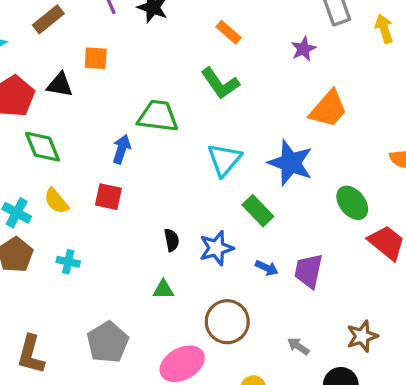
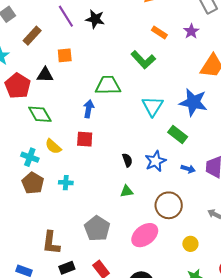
orange rectangle: (229, 32) -> (159, 33), moved

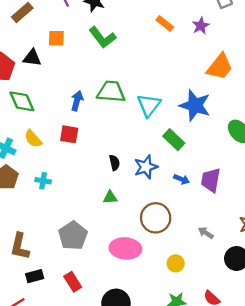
green L-shape: (143, 60) -> (102, 37), moved
green trapezoid: (108, 85) -> (111, 92), moved
pink ellipse: (145, 235) -> (125, 248), turned 36

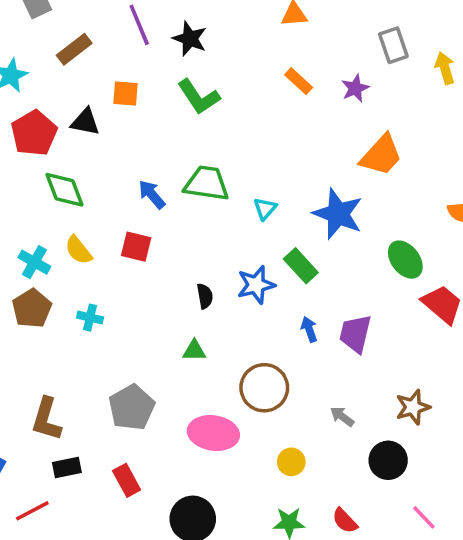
blue arrow: (77, 101) -> (152, 194), turned -60
cyan triangle: (149, 105) -> (265, 209), size x0.6
blue star: (146, 167) -> (256, 285), moved
blue arrow: (182, 179) -> (309, 329), turned -136

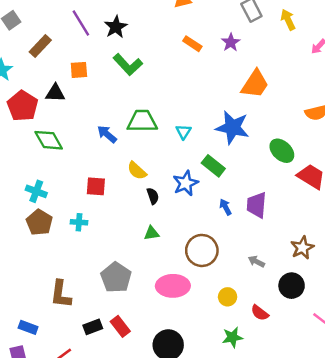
black star: (190, 39) -> (116, 27), turned 30
red square: (136, 247) -> (96, 186), moved
yellow semicircle: (78, 250) -> (137, 171), moved
black rectangle: (67, 468) -> (93, 327), moved
red semicircle: (345, 521) -> (260, 313), moved

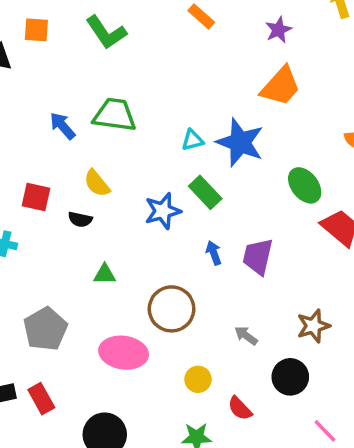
purple star: (231, 42) -> (279, 30), moved
cyan triangle: (184, 132) -> (193, 140), moved, turned 35
black semicircle: (153, 196) -> (80, 219), moved, turned 112

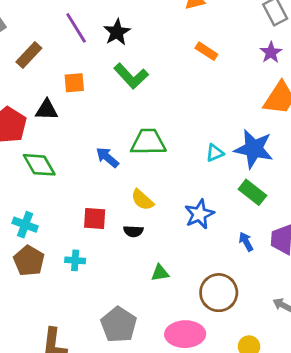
green rectangle: (205, 192) -> (252, 192), moved

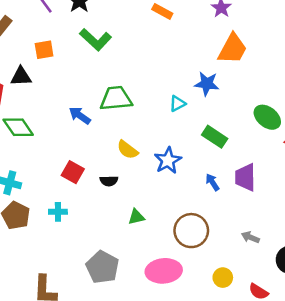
blue star: (254, 149) -> (207, 84), moved, size x0.7
yellow semicircle: (142, 200) -> (127, 150), moved
red square: (95, 218) -> (73, 172), turned 30

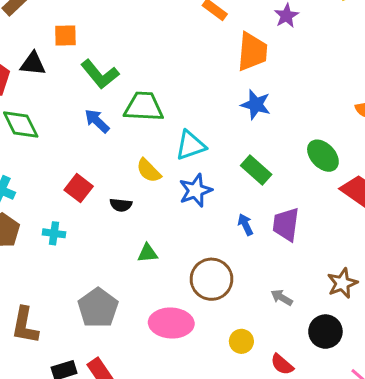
green L-shape: (96, 40) -> (100, 74), moved
orange trapezoid: (233, 49) -> (252, 52), moved, turned -32
cyan triangle: (177, 103) -> (191, 145), moved, size x1.5

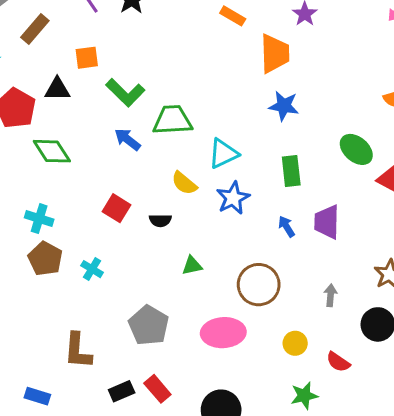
green rectangle: (256, 170) -> (291, 171), turned 48
cyan cross: (54, 233) -> (92, 269), moved, turned 30
gray arrow: (282, 298) -> (331, 295), turned 70

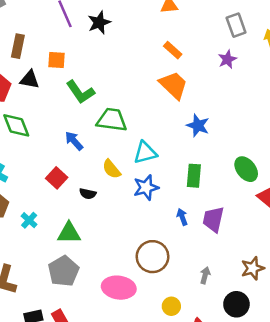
brown rectangle: (35, 29) -> (18, 46), moved, turned -40
orange trapezoid: (275, 54) -> (174, 85), moved, turned -56
blue arrow: (127, 139) -> (74, 141), moved
green triangle: (192, 265) -> (69, 233), moved, size x1.5

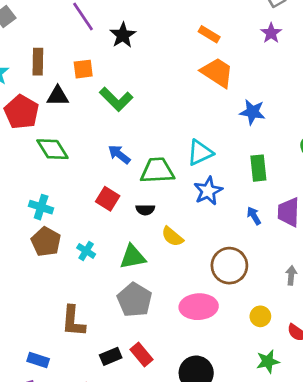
black star: (99, 23) -> (123, 35), moved
green trapezoid: (112, 120) -> (157, 171), moved
yellow semicircle: (111, 169) -> (172, 237), moved

